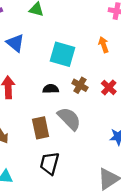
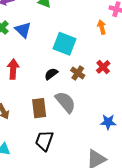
orange arrow: (104, 45) -> (102, 27), moved
red cross: (109, 87) -> (103, 67), moved
black semicircle: (51, 89) -> (51, 74), turned -40

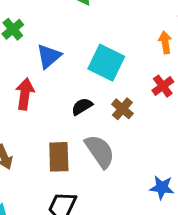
blue triangle: (23, 30) -> (49, 56), moved, turned 30
red cross: (103, 67) -> (163, 86), moved

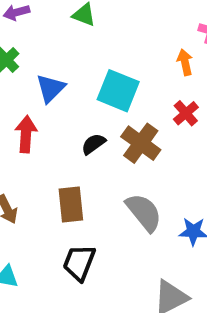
brown cross: (122, 109) -> (141, 143), size x1.5
gray semicircle: (100, 151) -> (144, 212), moved

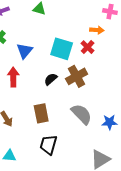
orange arrow: (185, 62) -> (97, 30), turned 112
red cross: (186, 113) -> (88, 47), moved
brown cross: (141, 143) -> (77, 76), turned 30

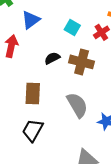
cyan square: (62, 49) -> (72, 27), size x0.6
brown cross: (77, 76) -> (82, 62), turned 30

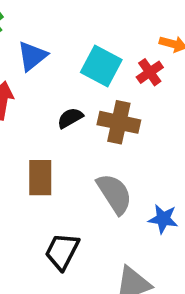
cyan square: (72, 27) -> (101, 66), size x1.5
black trapezoid: (33, 130) -> (62, 251), moved

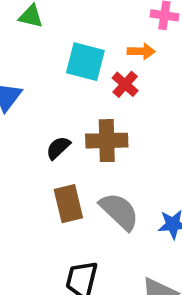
cyan square: (101, 66) -> (85, 62), moved
brown rectangle: (40, 178) -> (68, 204), moved

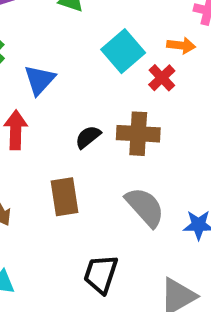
cyan square: (85, 62) -> (123, 51), turned 30
brown rectangle: (68, 204) -> (65, 197), moved

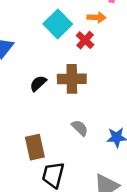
brown rectangle: (65, 197) -> (35, 147), moved
gray semicircle: (145, 207) -> (80, 128), size x0.6

